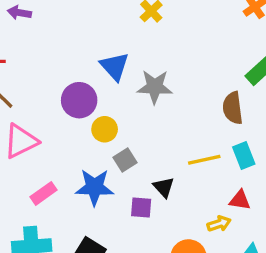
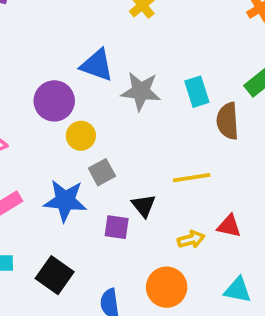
blue triangle: (115, 66) -> (97, 65), turned -32
cyan rectangle: (244, 156) -> (197, 92), moved
yellow arrow: (219, 224) -> (191, 239), moved

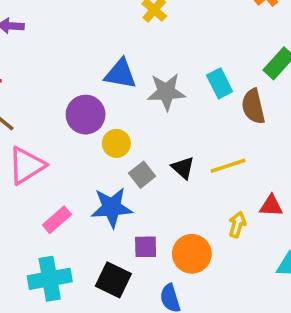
black triangle: (144, 206) -> (183, 168), moved
purple square: (117, 227) -> (146, 247), moved
yellow arrow: (191, 239) -> (237, 225), turned -50
orange circle: (167, 287) -> (192, 254), moved

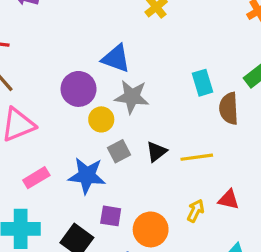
gray star: (166, 92) -> (132, 97), moved
black triangle: (183, 168) -> (156, 152), turned 30

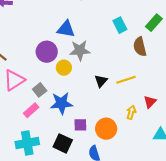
cyan rectangle: (202, 83) -> (120, 25), moved
gray square: (119, 151) -> (40, 90), moved
red triangle: (229, 200) -> (150, 102), turned -48

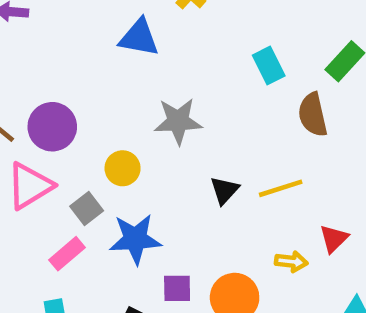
blue triangle: (66, 29) -> (139, 38), moved
purple circle: (47, 52) -> (52, 127), moved
yellow circle: (64, 68) -> (123, 168), moved
yellow arrow: (131, 112) -> (291, 262), turned 80

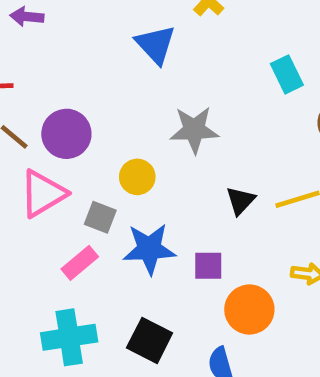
blue triangle: (139, 38) -> (156, 45), turned 36
gray square: (87, 209) -> (100, 217), turned -32
purple square: (177, 288) -> (208, 266), moved

